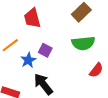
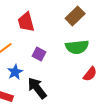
blue star: (28, 60) -> (15, 72), moved

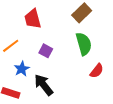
green semicircle: (77, 47) -> (84, 44), turned -100

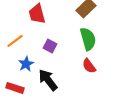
red semicircle: (97, 71) -> (89, 66), moved, turned 105

